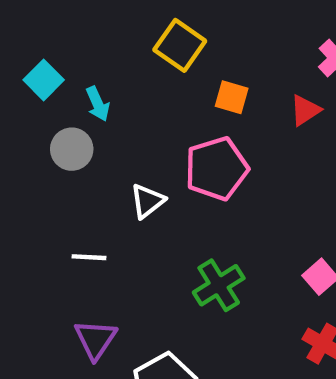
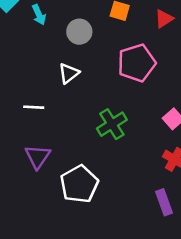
gray circle: (72, 149) -> (79, 32), moved
pink pentagon: (217, 169) -> (137, 63), moved

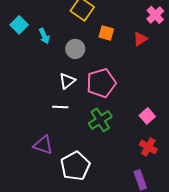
pink pentagon: (137, 63) -> (101, 83), moved
white line: (34, 107) -> (60, 107), moved
purple triangle: (38, 157) -> (43, 145), turned -45

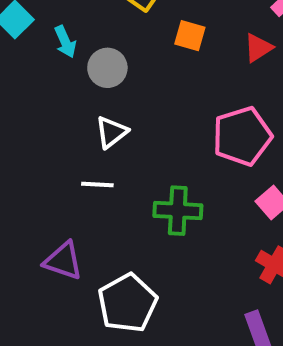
gray circle: (75, 49) -> (107, 68), moved
pink pentagon: (101, 83) -> (242, 136), moved
green cross: (100, 120) -> (178, 211), turned 35

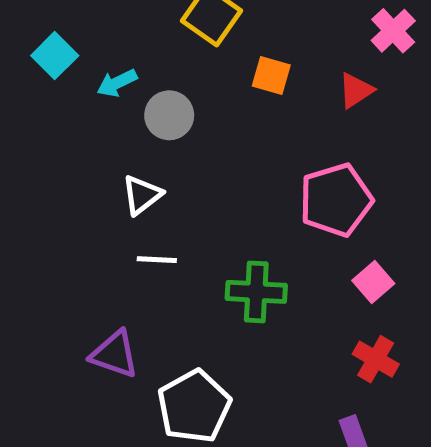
cyan arrow: (65, 42) -> (117, 83), turned 88
white triangle: (111, 132) -> (142, 195), moved

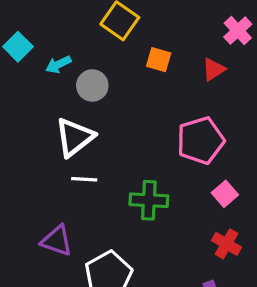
white triangle: (142, 195) -> (75, 137), size x1.5

